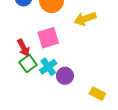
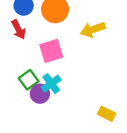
red arrow: (24, 48) -> (19, 29), moved
purple circle: (65, 76) -> (40, 94), moved

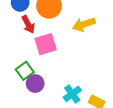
red arrow: (19, 29) -> (28, 24), moved
cyan cross: (51, 84) -> (72, 94), moved

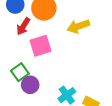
red arrow: (28, 24) -> (23, 26), turned 60

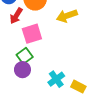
green square: (20, 72) -> (25, 56), moved

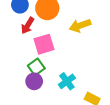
cyan cross: (56, 79) -> (67, 81), moved

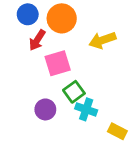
green square: (36, 67) -> (74, 92), moved
cyan cross: (67, 81) -> (86, 109), turned -35

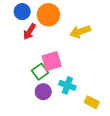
pink square: (58, 63) -> (52, 61), moved
green square: (74, 92) -> (40, 72), moved
purple circle: (45, 109) -> (43, 92), moved

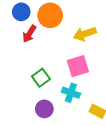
pink square: (52, 61) -> (78, 66), moved
purple circle: (43, 92) -> (44, 109), moved

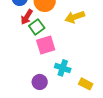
pink square: (78, 66) -> (46, 45), moved
green square: (41, 78) -> (37, 27), moved

